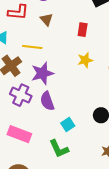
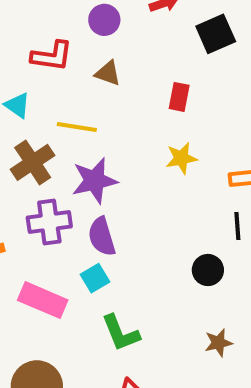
brown triangle: (46, 19) -> (108, 73), turned -32
purple cross: (21, 95) -> (49, 222), turned -35
cyan square: (68, 125) -> (95, 278), moved

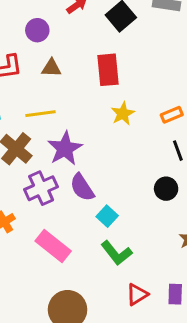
red rectangle: (179, 97) -> (108, 70), size x1.5
cyan square: (95, 278) -> (107, 216), moved
pink rectangle: (43, 300) -> (53, 246), turned 32

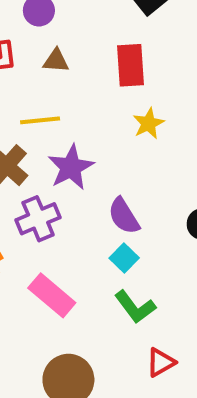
purple semicircle: (82, 187) -> (124, 216), moved

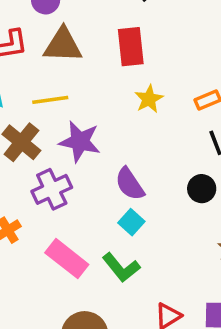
brown triangle: (56, 61) -> (63, 45), size x1.6
purple star: (71, 167) -> (80, 141), turned -30
green L-shape: (135, 307) -> (121, 268), moved

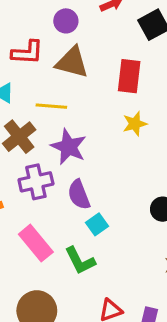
purple semicircle: (130, 184) -> (79, 195), moved

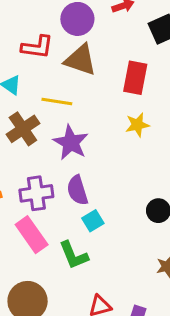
purple circle: (66, 21) -> (77, 19), size x1.4
purple cross: (36, 182) -> (36, 193), moved

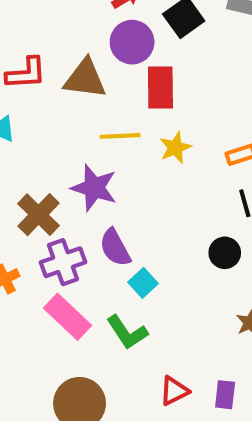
purple circle: (77, 19) -> (132, 42), moved
yellow line: (57, 101) -> (120, 136), moved
brown cross: (23, 129) -> (39, 215), moved

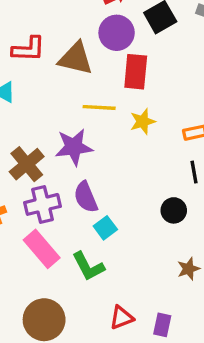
purple star: (94, 188) -> (74, 147), turned -30

